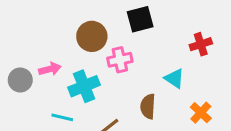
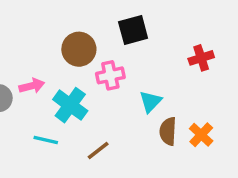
cyan triangle: (174, 78) -> (151, 102), moved, turned 40
cyan cross: (84, 86) -> (70, 105), turned -32
brown semicircle: (148, 106) -> (168, 131), moved

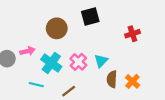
pink cross: (110, 75) -> (78, 62), moved, turned -35

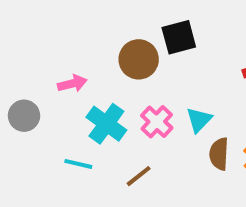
brown circle: (57, 28) -> (139, 59), moved
pink arrow: (27, 51) -> (72, 84), moved

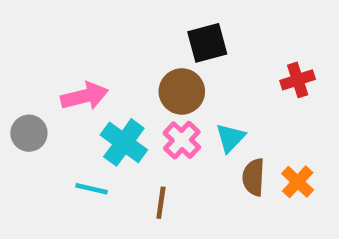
brown circle: (139, 59) -> (182, 91), moved
pink arrow: (72, 84) -> (85, 96), size x1.4
brown line: (139, 176) -> (161, 203), turned -44

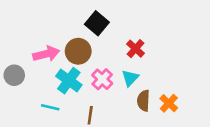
black square: (207, 43) -> (97, 23), moved, turned -35
red cross: (298, 80) -> (135, 49), moved, turned -30
brown circle: (182, 91) -> (78, 51), moved

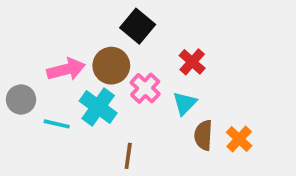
pink cross: (102, 79) -> (145, 88), moved
cyan line: (50, 107) -> (57, 124), moved

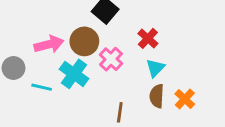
cyan triangle: (185, 103) -> (155, 68), moved
brown line: (128, 156) -> (120, 112), moved

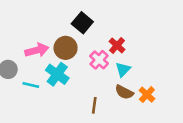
pink cross: (111, 59) -> (99, 60), moved
brown semicircle: (157, 96) -> (124, 92), turned -66

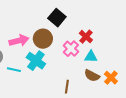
cyan triangle: (123, 69) -> (91, 57), turned 48

